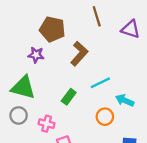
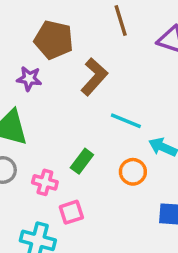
cyan line: (100, 83) -> (126, 121), turned 48
green rectangle: (69, 97) -> (82, 161), moved

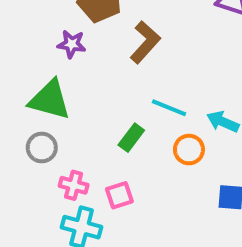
cyan line: (126, 121) -> (169, 108), moved
pink cross: (45, 182) -> (74, 185), moved

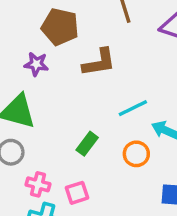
brown L-shape: (145, 42) -> (99, 62), turned 39
cyan line: (169, 108) -> (133, 108), moved, turned -48

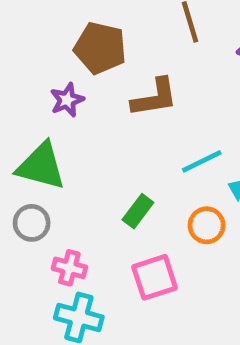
purple star: (36, 64) -> (67, 100), turned -30
pink square: (77, 193) -> (155, 277), moved, size x1.4

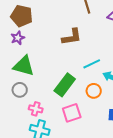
brown pentagon: (100, 48) -> (22, 16), moved
purple star: (67, 100) -> (18, 38), moved
green rectangle: (138, 211) -> (65, 85), size x1.6

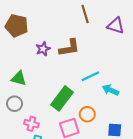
purple star: (18, 38) -> (43, 49), moved
green triangle: (24, 66) -> (19, 78), size x0.7
orange circle: (94, 91) -> (87, 114), moved

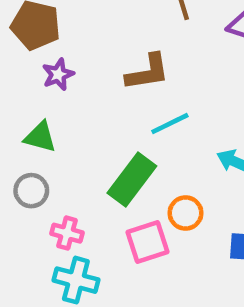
purple star: (43, 49) -> (58, 74), moved
cyan line: (90, 76) -> (170, 124), moved

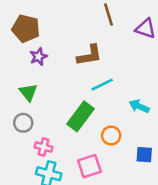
green triangle: (40, 137) -> (28, 92), turned 36
pink square: (148, 242) -> (89, 166), moved

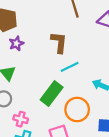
brown L-shape: (89, 55) -> (59, 42), turned -75
orange circle: (111, 136) -> (77, 109), size x1.5

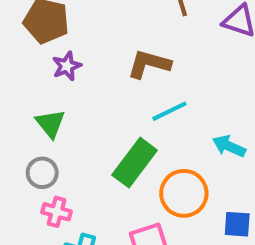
brown L-shape: (59, 42) -> (149, 64), turned -80
pink cross: (21, 119) -> (57, 212), moved

